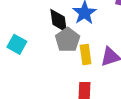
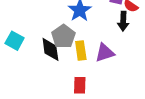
black diamond: (59, 21) -> (50, 49), moved

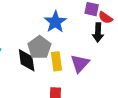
purple triangle: (105, 53) -> (80, 63), turned -30

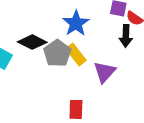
black diamond: (27, 60) -> (32, 42), moved, turned -55
yellow rectangle: (56, 61) -> (76, 55), moved, turned -30

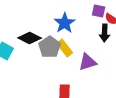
purple triangle: (105, 72) -> (88, 62), turned 30

